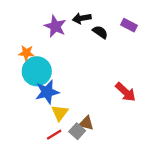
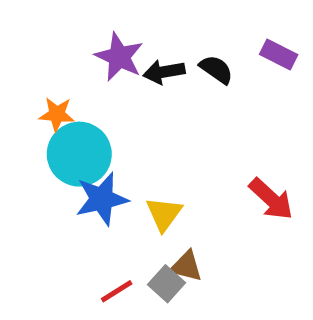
black arrow: (82, 18) -> (164, 72), moved
yellow triangle: (60, 113) -> (164, 214), moved

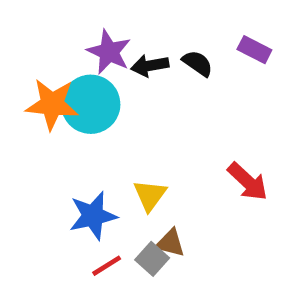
orange star: (57, 114) -> (52, 104), size x1.6
cyan circle: (79, 154) -> (91, 104), moved
blue star: (102, 199) -> (93, 216), moved

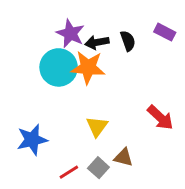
black semicircle: (198, 63) -> (128, 41), turned 36
orange star: (52, 104) -> (88, 67), moved
blue star: (93, 216) -> (32, 140), moved
brown triangle: (170, 243) -> (123, 157), moved

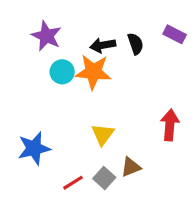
purple star: (70, 34) -> (46, 36), moved
cyan circle: (59, 67) -> (62, 72), size x0.6
red arrow: (160, 118) -> (170, 125), turned -128
brown triangle: (123, 157) -> (131, 167), turned -36

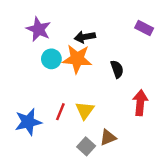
black semicircle: (135, 44) -> (117, 69), moved
red line: (73, 183) -> (60, 112), moved, turned -36

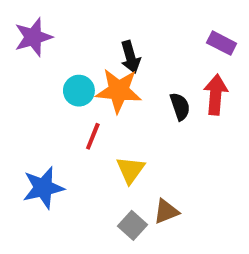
purple star: (39, 29) -> (33, 37), moved, turned 30
black arrow: (85, 37) -> (130, 57), turned -96
red arrow: (140, 103) -> (216, 95), moved
red line: (60, 112) -> (93, 136), moved

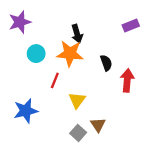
purple rectangle: (222, 43) -> (131, 26), turned -49
cyan circle: (79, 91) -> (36, 54), moved
red arrow: (216, 95) -> (127, 80), moved
brown triangle: (166, 211) -> (98, 125), turned -42

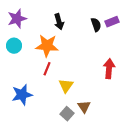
black arrow: (77, 34) -> (59, 22), moved
cyan circle: (36, 54) -> (14, 46), moved
orange star: (70, 54) -> (47, 46), moved
black semicircle: (106, 63) -> (96, 25), moved

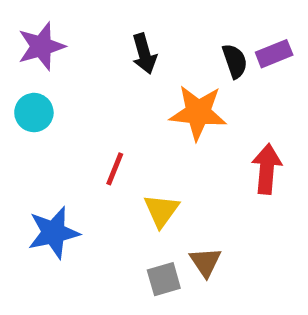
orange star: (47, 46) -> (198, 113), moved
gray square: (67, 114) -> (164, 279), turned 32

